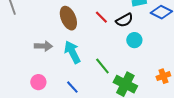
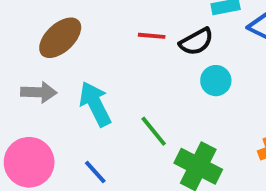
red line: (101, 17) -> (152, 36), turned -40
brown ellipse: (68, 18) -> (60, 38), moved, turned 70
pink circle: (38, 82) -> (29, 162), size x1.6

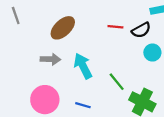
blue line: (95, 172) -> (83, 105), turned -32

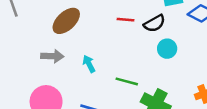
cyan arrow: (83, 66) -> (89, 64), size x0.6
green line: (117, 82) -> (127, 81), turned -36

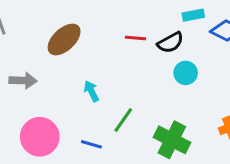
gray arrow: (52, 56) -> (23, 81), moved
green line: (127, 81) -> (123, 120), moved, turned -70

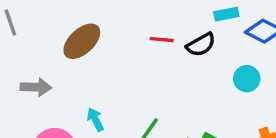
cyan circle: (186, 73) -> (247, 79), moved
cyan arrow: (91, 91) -> (95, 119), moved

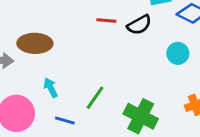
brown ellipse: (82, 41) -> (35, 43), moved, turned 44

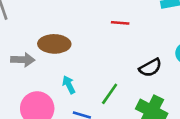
black semicircle: (139, 25) -> (150, 68), moved

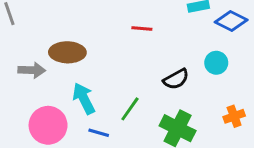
cyan arrow: (69, 85) -> (84, 98), size x1.5

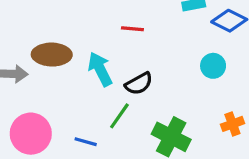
black semicircle: (176, 79) -> (139, 84), moved
cyan arrow: (84, 98) -> (100, 69), moved

